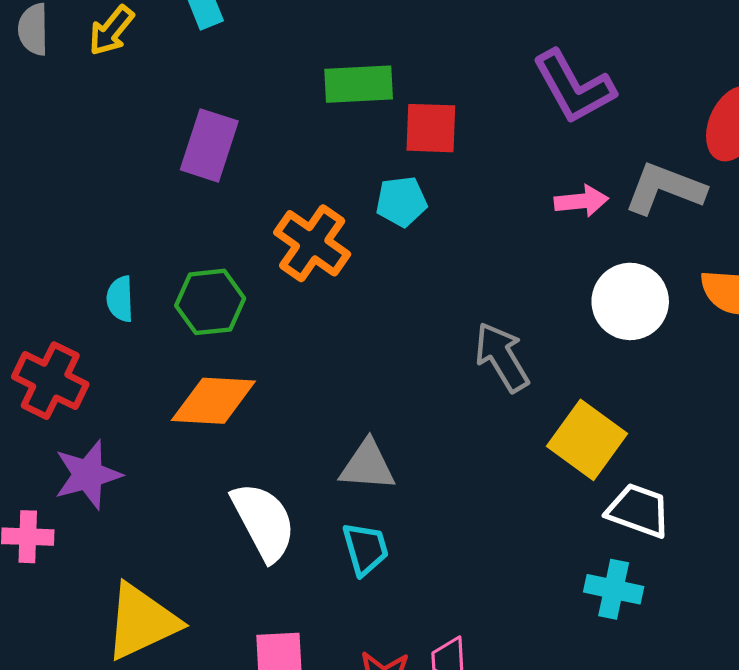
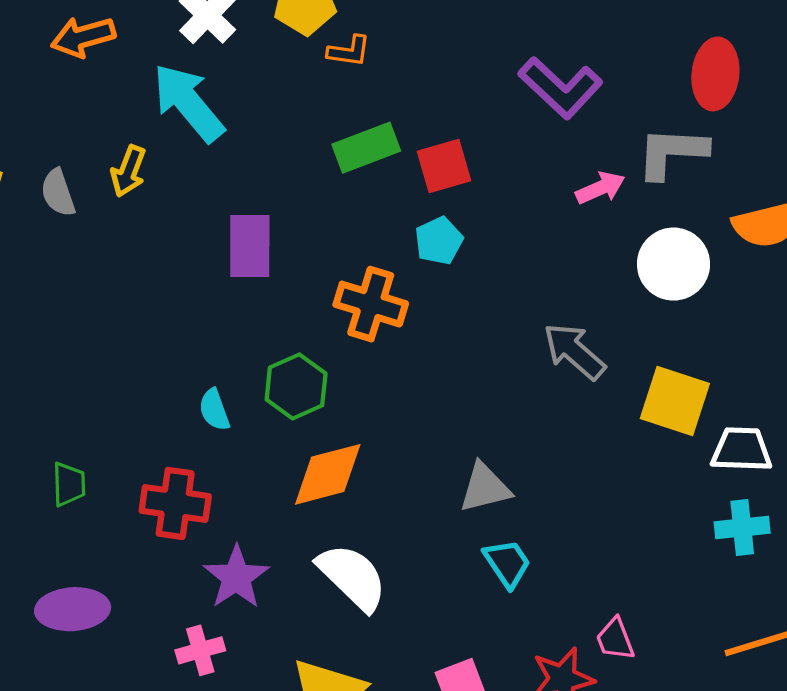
white semicircle: (264, 522) -> (352, 577), moved

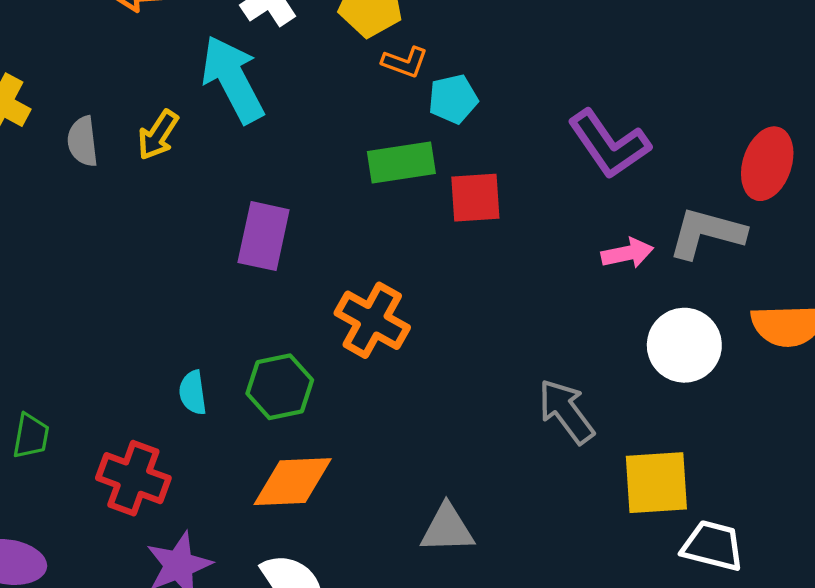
cyan pentagon: (439, 241) -> (453, 99), moved
yellow square: (675, 401) -> (656, 483), turned -34

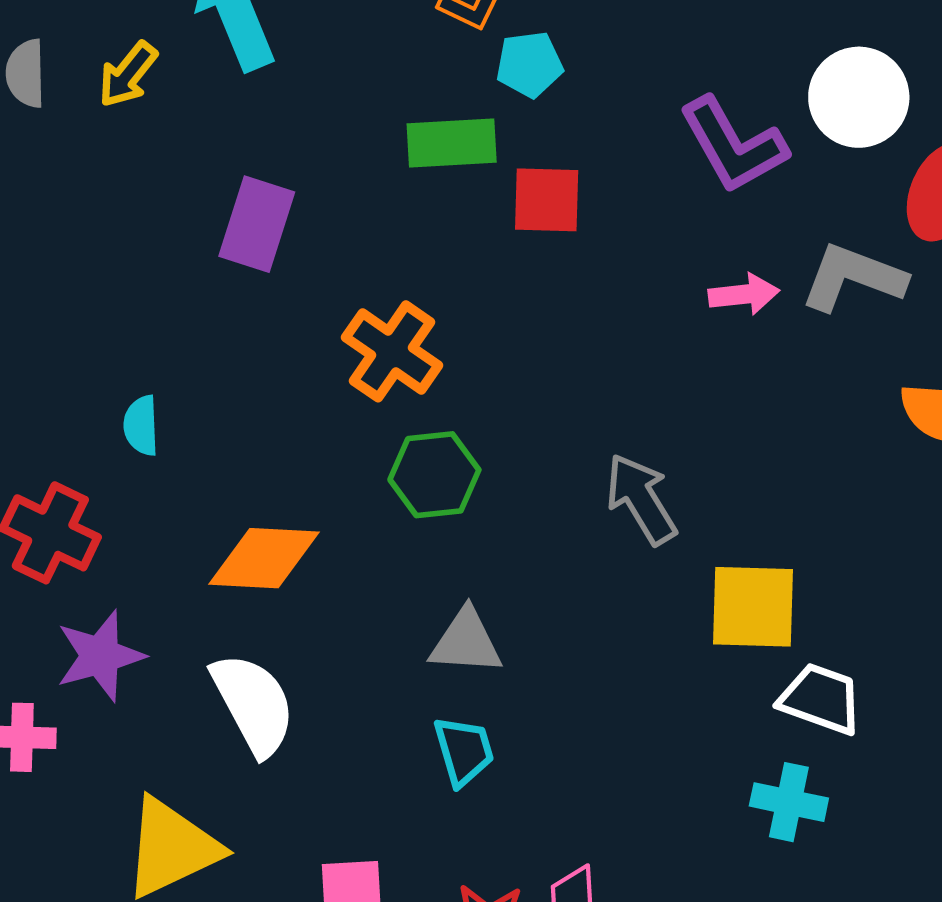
white circle: (684, 345) -> (859, 97), moved
green hexagon: (280, 387) -> (434, 475), moved

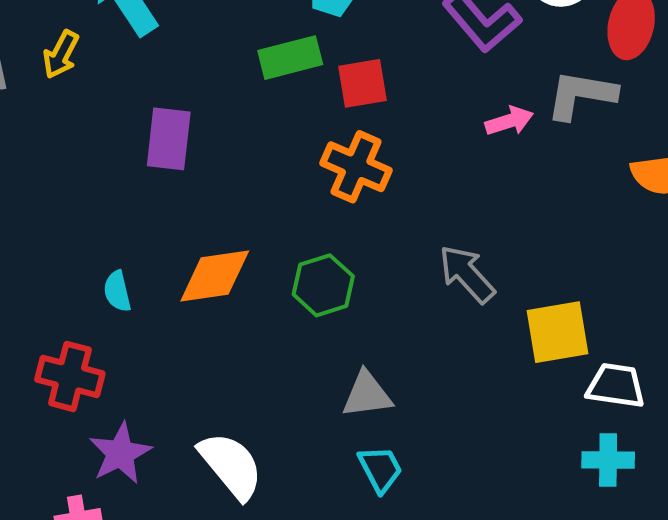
orange cross: (392, 351) -> (356, 167), moved
orange diamond: (264, 558) -> (215, 276), moved

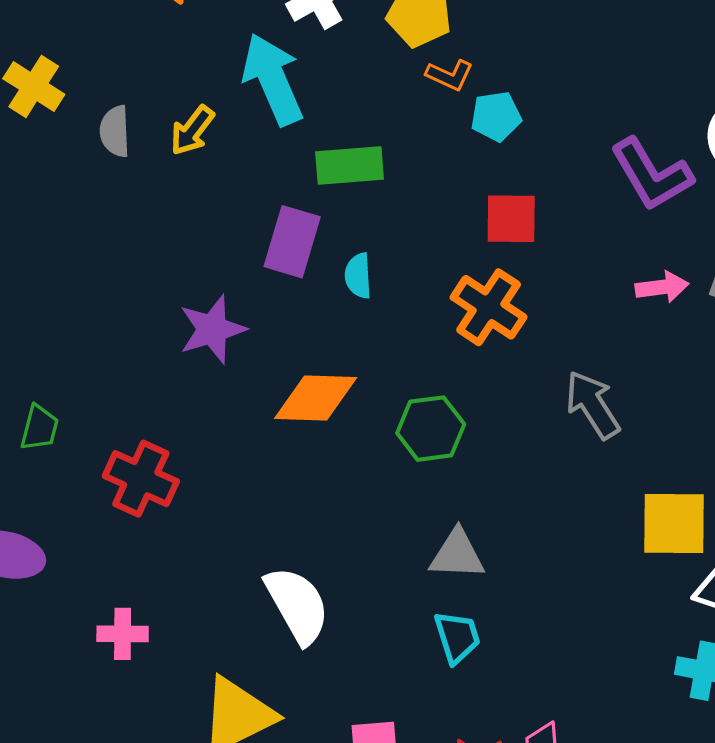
green rectangle: (290, 58) -> (350, 166), moved
gray arrow: (467, 274) -> (593, 405), moved
cyan semicircle: (117, 291) -> (358, 276), moved
purple star: (120, 453) -> (212, 329), moved

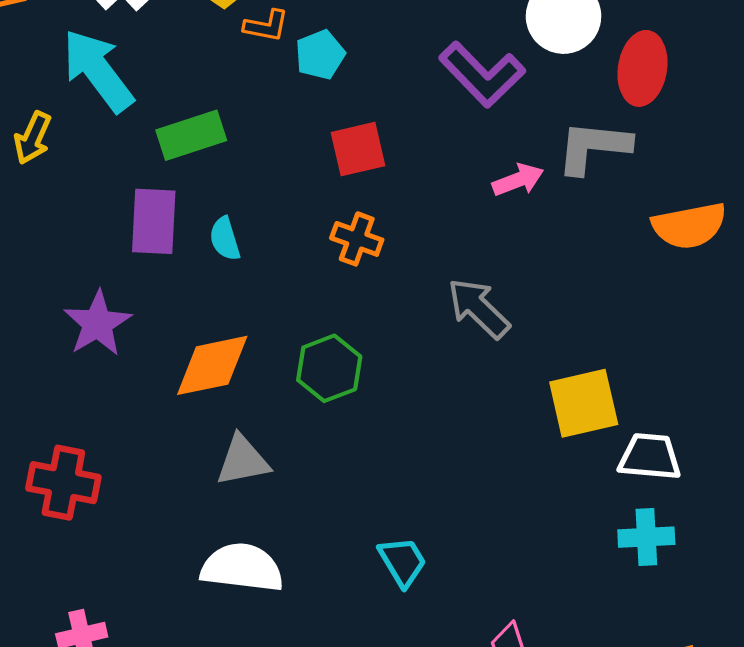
orange cross: (489, 307) -> (357, 239), size x0.7
gray triangle: (457, 554) -> (243, 461), moved
white semicircle: (297, 605) -> (242, 568), turned -40

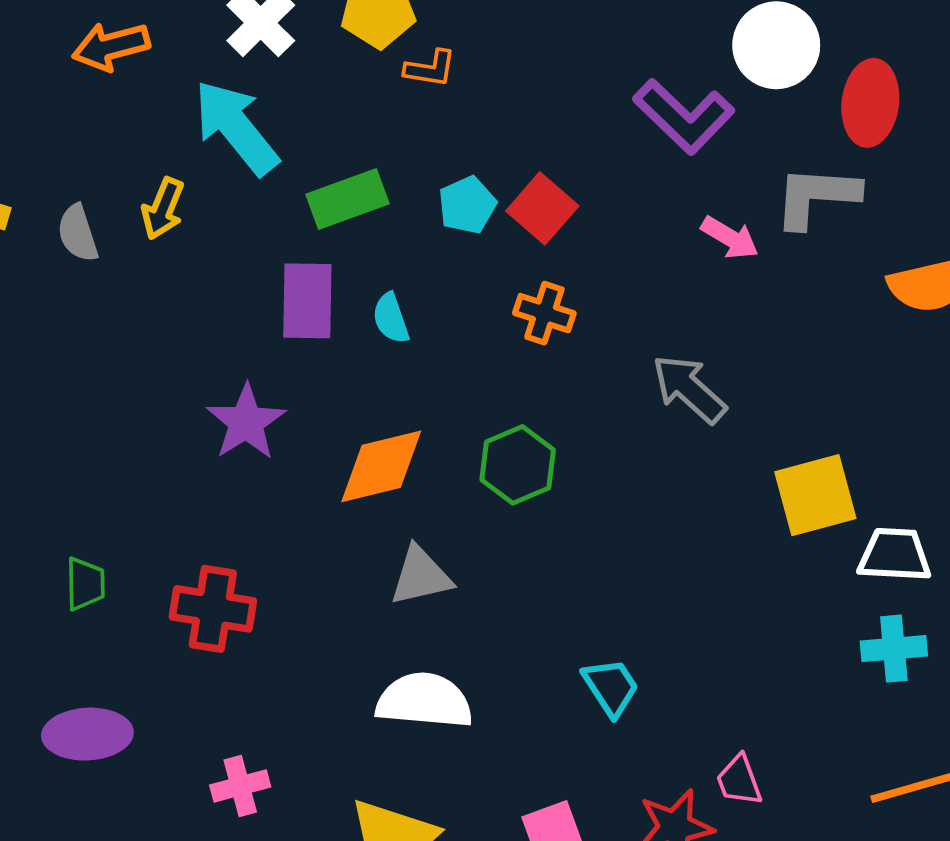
cyan pentagon: (320, 55) -> (467, 205), moved
red square: (358, 149) -> (542, 208), turned -34
pink arrow: (518, 180) -> (730, 238), turned 54

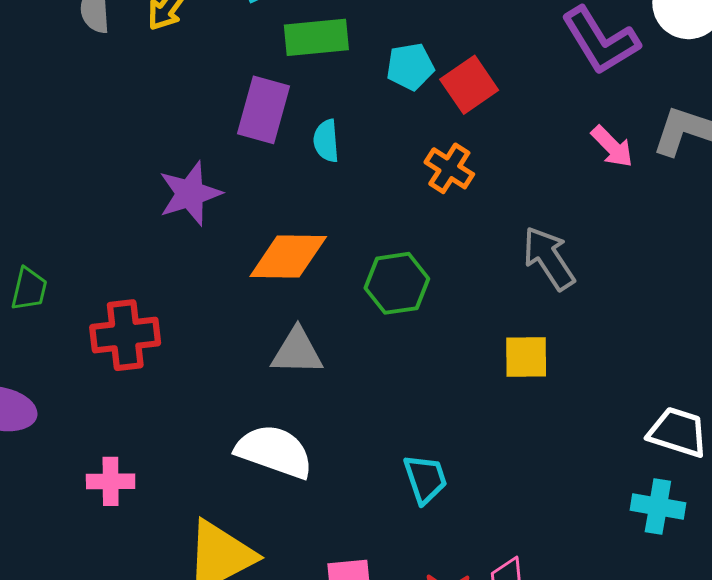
yellow square: (815, 495) -> (526, 357), moved, size x0.7
red cross: (213, 609) -> (125, 335), turned -30

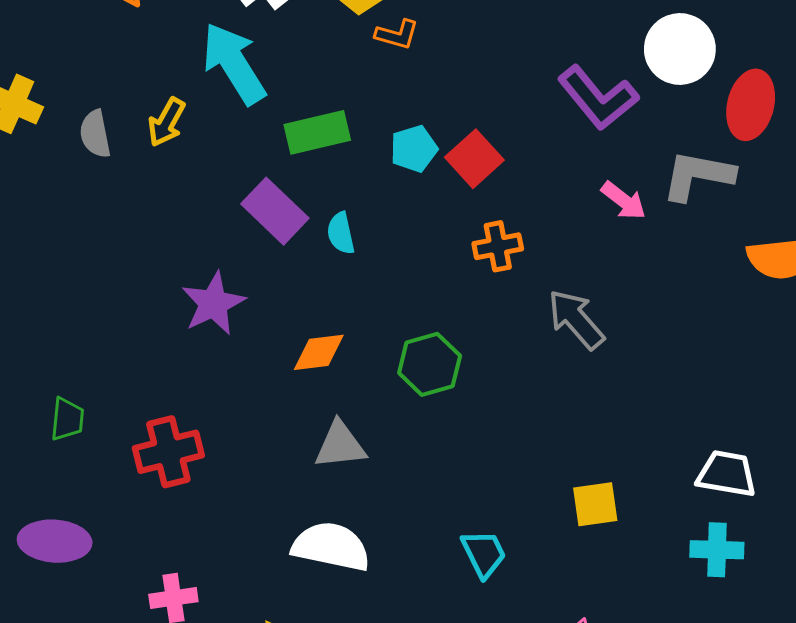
purple rectangle: (264, 110) -> (275, 211), turned -54
orange cross: (449, 168) -> (498, 246), moved, turned -36
orange diamond: (288, 256) -> (319, 352), size x0.7
yellow square: (526, 357) -> (595, 504), moved

